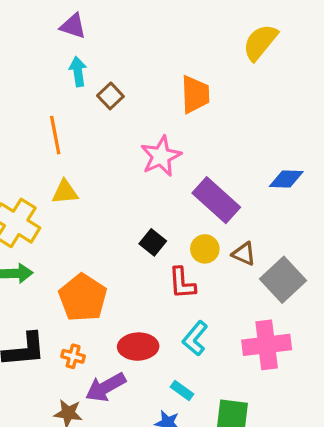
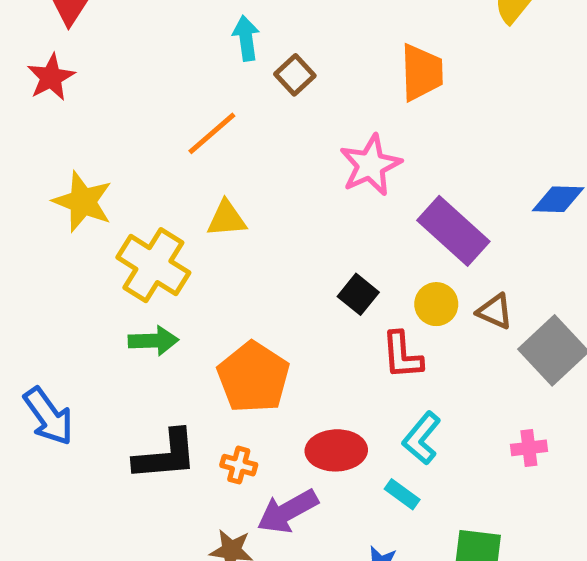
orange line: (55, 135) -> (212, 133), turned 60
pink cross: (267, 345) -> (529, 448), size x0.5
cyan rectangle: (182, 390) -> (402, 494), moved

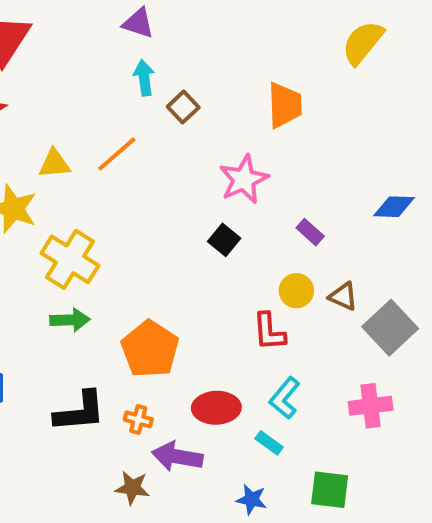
yellow triangle: (227, 219) -> (54, 164), moved
purple rectangle: (453, 231) -> (310, 232), size x0.5
black square: (358, 294) -> (224, 240), moved
pink cross: (529, 448) -> (371, 406), size x1.5
purple arrow: (288, 511) -> (177, 457), turned 39

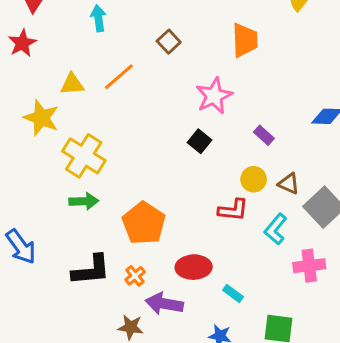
cyan arrow: (144, 78) -> (98, 18), moved
red L-shape: (269, 332) -> (233, 210), turned -80
cyan L-shape: (285, 398) -> (276, 229), moved
orange cross: (138, 419) -> (135, 276), turned 36

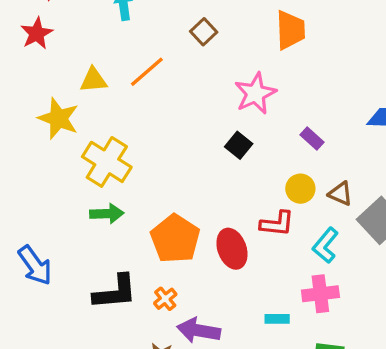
pink cross: (309, 266) -> (320, 294), moved
red ellipse: (194, 267) -> (232, 249), moved, turned 72
cyan rectangle: (233, 293) -> (277, 319), turned -36

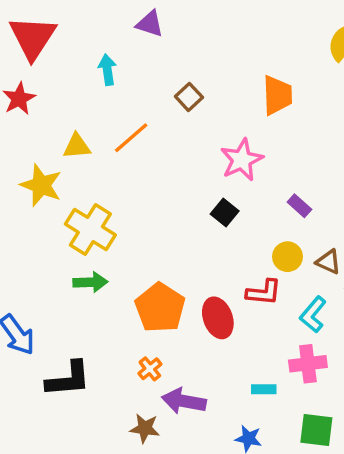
black L-shape: (115, 292) -> (68, 379), moved

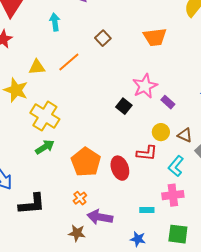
orange trapezoid: (277, 95) -> (155, 37), turned 85
pink star: (242, 160) -> (145, 86), moved
green arrow: (90, 282) -> (45, 147), turned -30

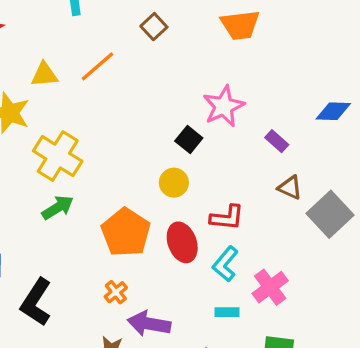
purple rectangle: (168, 102) -> (277, 141), moved
yellow circle: (161, 132) -> (174, 183), moved
cyan L-shape: (176, 166) -> (225, 264), moved
pink cross: (173, 195) -> (270, 287), turned -30
black L-shape: (32, 204) -> (36, 302), turned 128

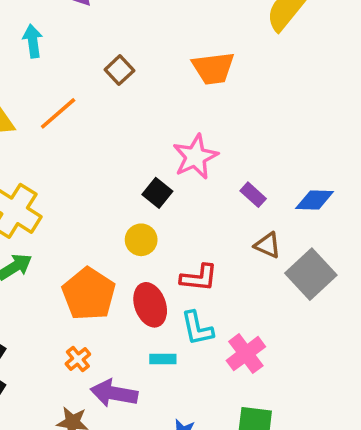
blue diamond: (333, 111) -> (315, 200), moved
cyan L-shape: (225, 264) -> (197, 328), turned -52
cyan rectangle: (227, 312) -> (163, 359), moved

